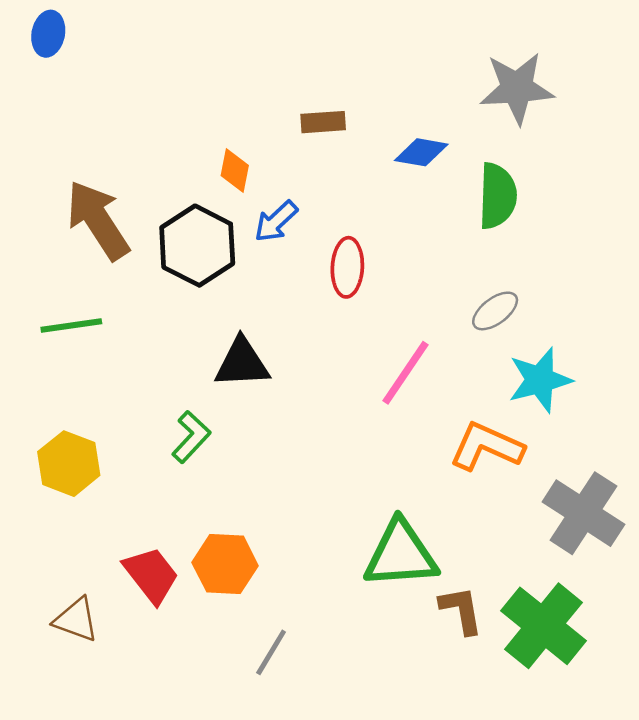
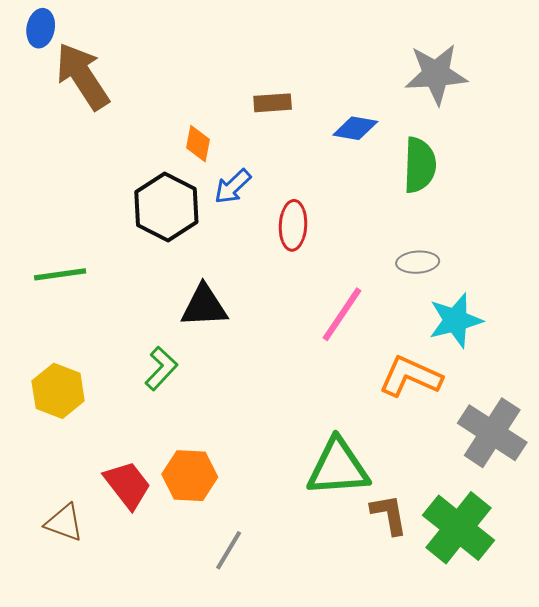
brown arrow: (98, 220) -> (83, 76), moved
gray ellipse: (495, 311) -> (418, 262), turned 33

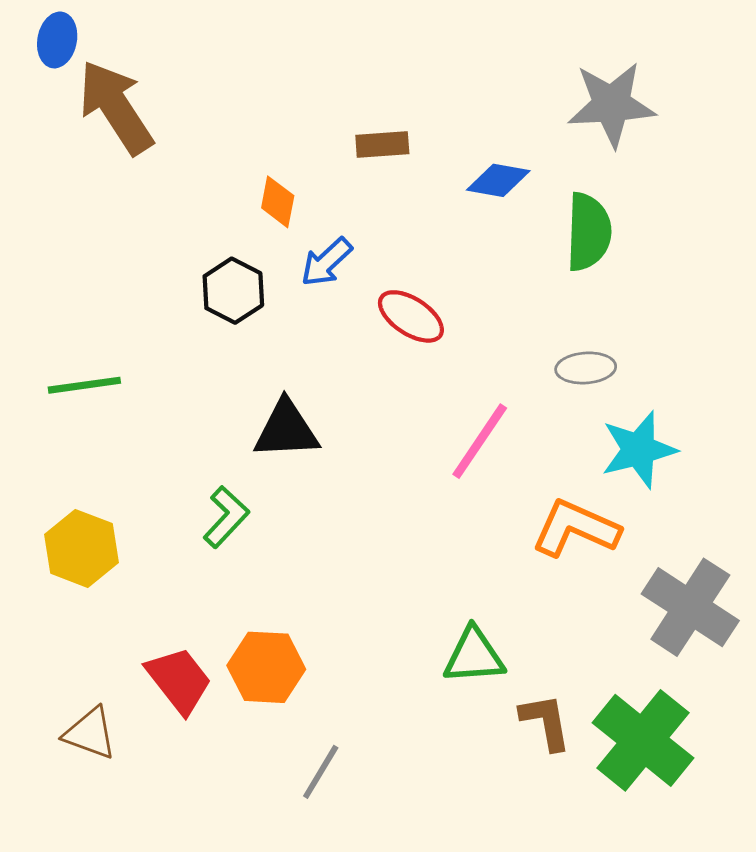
black hexagon: (166, 207) -> (233, 291), size x0.7
red ellipse: (293, 225) -> (411, 316), turned -60
green triangle: (338, 467) -> (474, 656), size x0.7

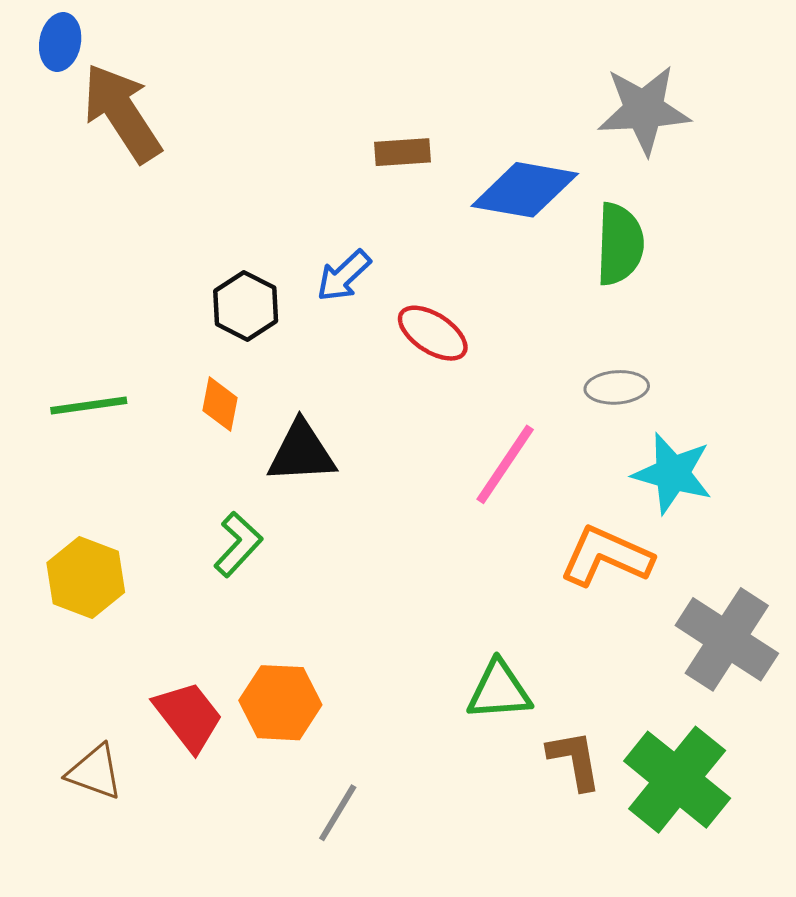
blue diamond: (498, 180) -> (525, 190), size x1.6
orange diamond: (278, 202) -> (220, 404), moved
cyan star: (639, 450) -> (673, 473), turned 30

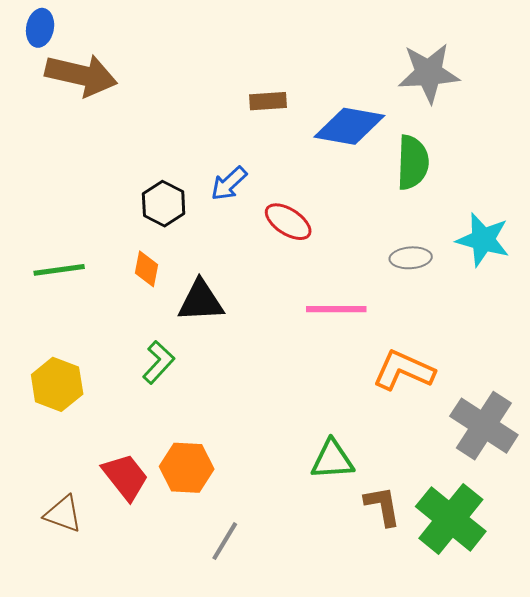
brown arrow: (122, 113) -> (81, 75), turned 136
pink line: (505, 464) -> (336, 309), turned 56
cyan star: (673, 473) -> (483, 240), moved

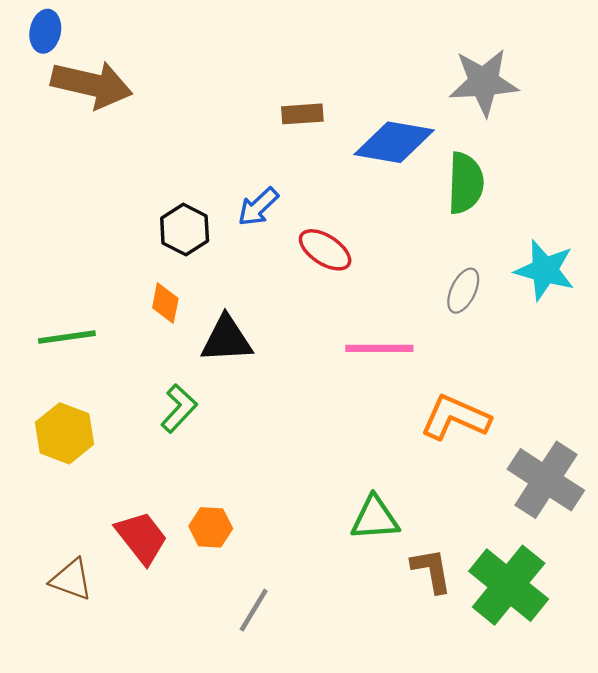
gray ellipse: (411, 258) -> (463, 291), turned -60
green line: (59, 270) -> (67, 337), moved
orange hexagon: (187, 468) -> (211, 527), size x0.7

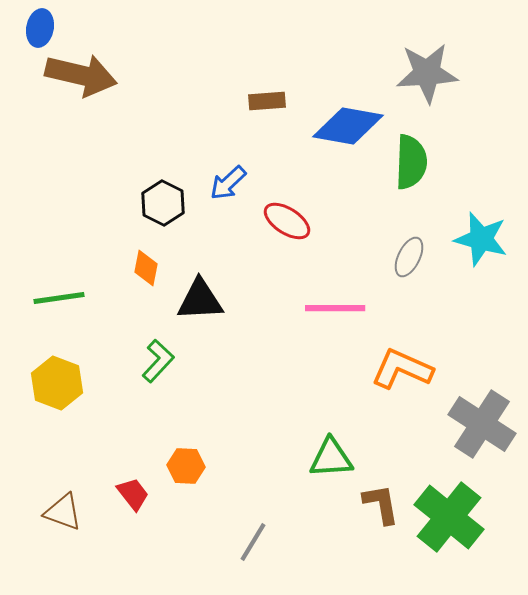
red trapezoid: (142, 538) -> (133, 494), moved, size x0.7
gray line: (254, 610) -> (253, 542), moved

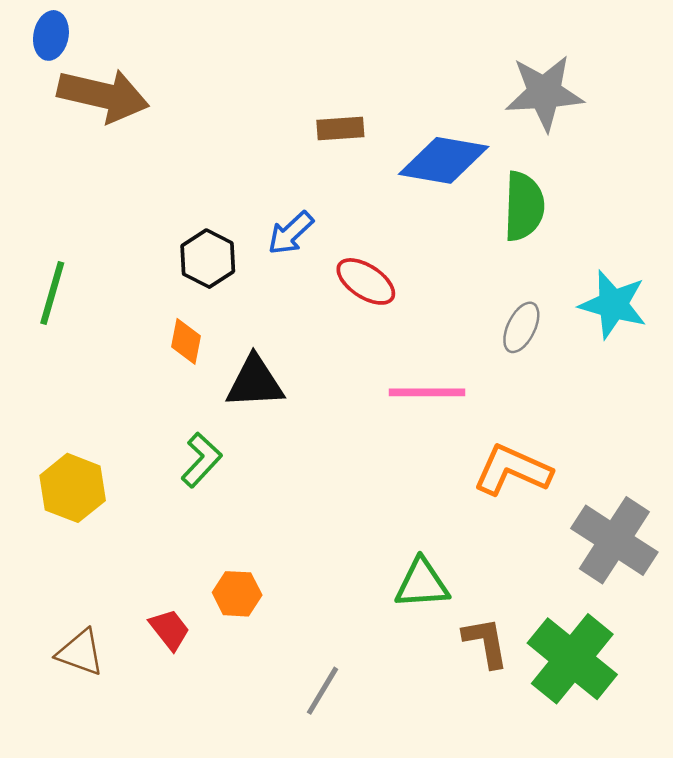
green line: (59, 298) -> (52, 293), moved, turned -66

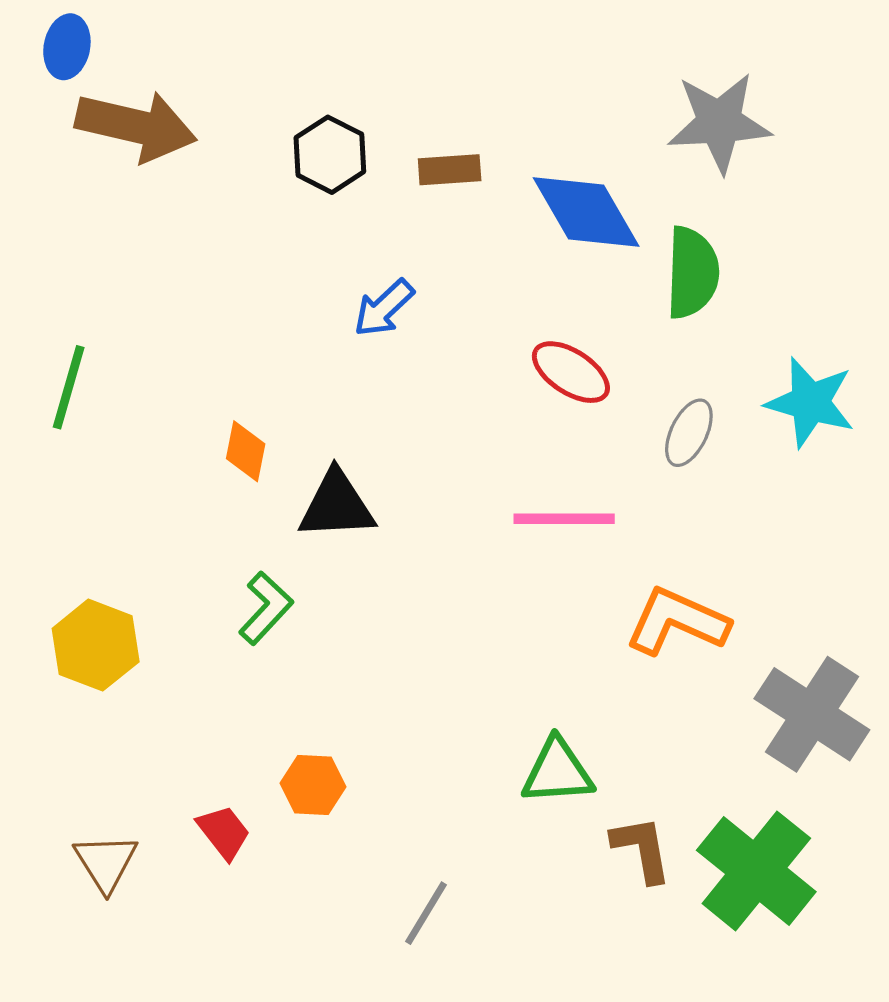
blue diamond: (444, 160) -> (586, 212), turned 50
black hexagon: (208, 259) -> (330, 155), moved
red ellipse: (366, 281) -> (571, 372), moved
brown triangle: (80, 652) -> (106, 863), turned 38

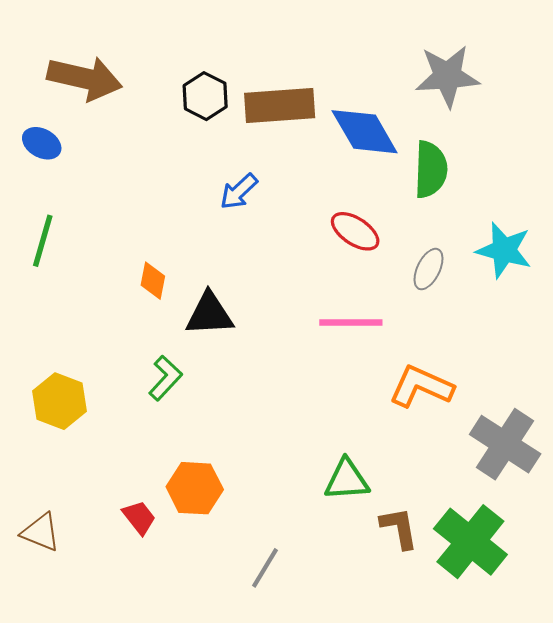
blue ellipse: (67, 47) -> (42, 143), moved, turned -72
brown rectangle: (450, 170) -> (280, 106), size x1.8
orange hexagon: (313, 785) -> (195, 488), size x1.4
brown triangle: (106, 863) -> (41, 532), moved, turned -36

